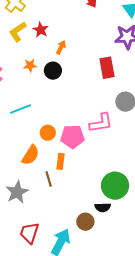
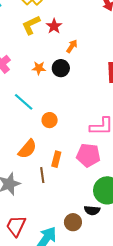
orange star: (30, 65) -> (39, 68), moved
cyan line: (21, 109) -> (24, 102), turned 55
orange circle: (48, 133) -> (50, 120), moved
pink pentagon: (72, 137) -> (88, 155), moved

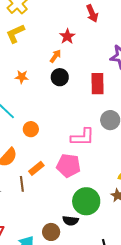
red star: (54, 26) -> (67, 36), moved
black circle: (61, 68) -> (60, 77), moved
orange rectangle: (56, 159) -> (36, 168), turned 35

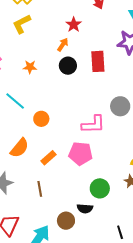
red rectangle: (98, 84) -> (98, 61), moved
brown line: (22, 184) -> (40, 189), moved
green circle: (86, 201) -> (100, 188), size x0.7

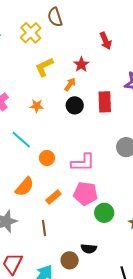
yellow L-shape: (22, 24) -> (44, 67), moved
pink L-shape: (93, 124) -> (83, 163), moved
green circle: (100, 188) -> (104, 213), moved

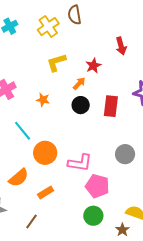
orange circle: (47, 158) -> (45, 153), size x1.5
pink pentagon: (85, 194) -> (97, 186), moved
brown line: (44, 228) -> (32, 222), turned 35

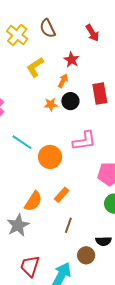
brown semicircle: (75, 15) -> (48, 28), moved
orange star: (43, 100) -> (51, 104), moved
pink L-shape: (80, 163) -> (84, 141), moved
orange semicircle: (19, 178) -> (33, 201), moved
brown line: (32, 222) -> (68, 225), moved

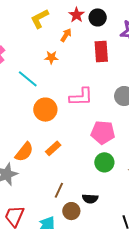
black circle: (70, 101) -> (98, 17), moved
cyan line: (22, 142) -> (28, 79), moved
brown line: (68, 225) -> (59, 190), moved

